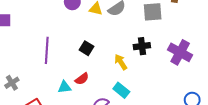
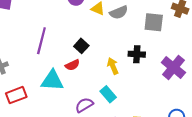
red semicircle: (82, 79) -> (72, 65), moved
cyan triangle: (65, 87) -> (52, 81), size x1.6

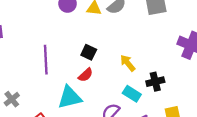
black cross: (137, 54) -> (155, 82), moved

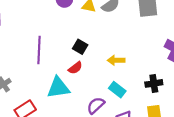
yellow arrow: (128, 63) -> (116, 60), turned -56
black cross: (155, 82) -> (154, 83), moved

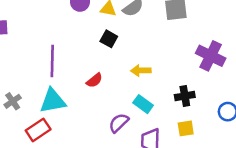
black square: (80, 47) -> (109, 39), moved
cyan triangle: (58, 88) -> (53, 101), moved

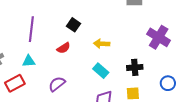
black square: (109, 39) -> (73, 25), moved
cyan triangle: (53, 101) -> (29, 61), size x0.6
purple semicircle: (119, 123) -> (57, 84), moved

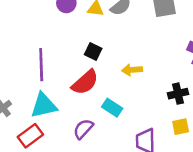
red semicircle: (64, 48) -> (85, 82), size x1.6
cyan triangle: (29, 61) -> (44, 105), size x1.6
cyan rectangle: (101, 71) -> (112, 108), moved

